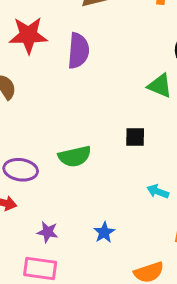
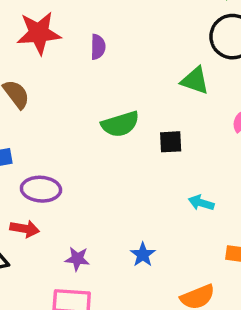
purple semicircle: (78, 51) -> (98, 47), size x0.6
green semicircle: (75, 156) -> (120, 124), moved

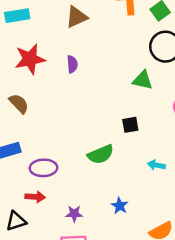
green semicircle: (120, 124) -> (101, 154), moved

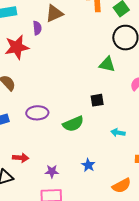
purple semicircle: (72, 64) -> (37, 28), moved
purple ellipse: (43, 168) -> (37, 113), moved

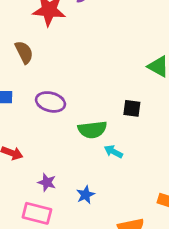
cyan arrow: (118, 133) -> (113, 152), moved
blue star: (88, 165) -> (86, 195), moved

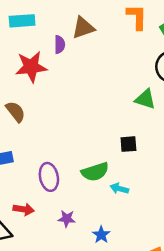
purple ellipse: (51, 102) -> (49, 177), moved, turned 76
purple star: (47, 182) -> (67, 219), moved

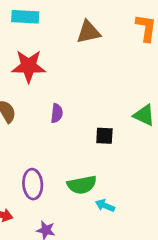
purple semicircle: (60, 45) -> (57, 113), moved
black square: (128, 144) -> (104, 136), moved

